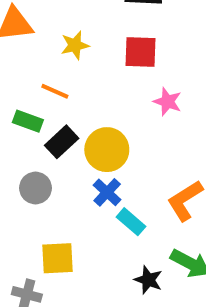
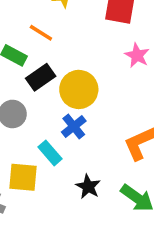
cyan rectangle: (131, 222) -> (50, 153), moved
black star: (148, 280) -> (88, 187), moved

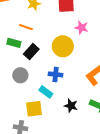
yellow circle: (79, 89) -> (63, 46), moved
blue cross: (74, 126) -> (56, 74), turned -32

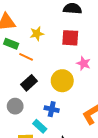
green rectangle: (14, 43) -> (11, 44), moved

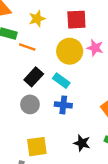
yellow circle: (62, 81) -> (70, 51), moved
gray circle: (15, 106) -> (30, 104), moved
cyan rectangle: (40, 126) -> (61, 81), moved

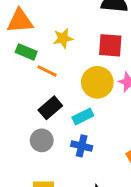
cyan rectangle: (61, 81) -> (83, 116), turned -70

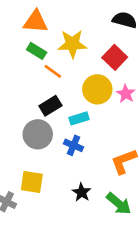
yellow star: (63, 38) -> (72, 44), size x1.5
red square: (110, 45) -> (115, 57), turned 30
gray circle: (42, 140) -> (38, 134), size x1.4

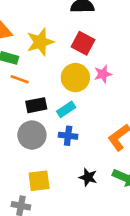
orange line: (53, 71) -> (20, 79), moved
pink star: (126, 94) -> (103, 74), turned -30
black rectangle: (50, 106) -> (36, 105), turned 36

